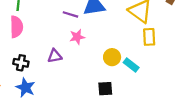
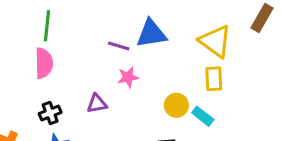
yellow rectangle: (149, 37) -> (214, 79), moved
black cross: (21, 63) -> (50, 113), turned -32

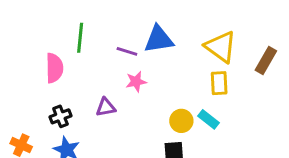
brown rectangle: (262, 18) -> (266, 60), moved
green line: (47, 26) -> (80, 38), moved
yellow circle: (176, 105) -> (181, 121), moved

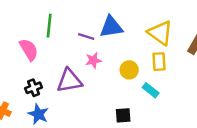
pink semicircle: (54, 68) -> (29, 50), turned -30
purple triangle: (106, 107) -> (69, 81), size x1.6
yellow circle: (181, 121) -> (129, 70), moved

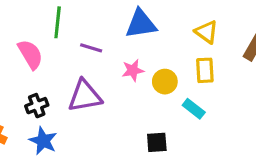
yellow triangle: (160, 33) -> (206, 32), size x0.7
purple line: (86, 36) -> (91, 48), moved
pink star: (93, 60) -> (133, 70), moved

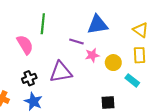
purple line: (91, 48) -> (76, 42), moved

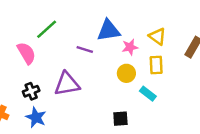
green line: (43, 24) -> (47, 29), turned 42
pink star: (92, 55) -> (130, 47), moved

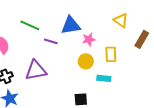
green line: (47, 29) -> (30, 25), moved, turned 66
yellow triangle: (157, 36) -> (121, 20), moved
cyan rectangle: (148, 94) -> (104, 78), turned -32

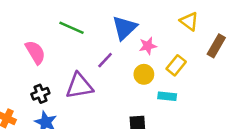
blue triangle: (71, 25) -> (124, 28), turned -35
purple line: (51, 41) -> (105, 60), moved, turned -64
yellow rectangle: (111, 54) -> (176, 65), turned 42

